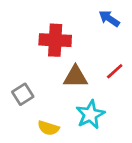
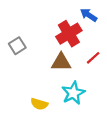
red cross: (55, 40) -> (69, 34), moved, turned -35
gray square: (23, 94) -> (17, 46), moved

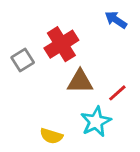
red cross: (69, 34) -> (61, 44), moved
red line: (93, 58) -> (117, 93), moved

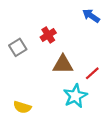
red cross: (61, 44) -> (48, 35), size x0.6
yellow semicircle: (51, 136) -> (22, 107), moved

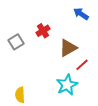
brown triangle: (63, 64) -> (68, 48), moved, turned -30
yellow semicircle: (22, 107) -> (20, 95), turned 70

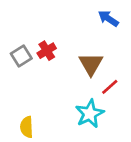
red cross: (43, 31) -> (47, 51), moved
brown triangle: (68, 48) -> (91, 64), turned -30

